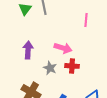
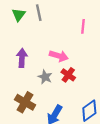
red cross: (72, 66) -> (68, 75), turned 32

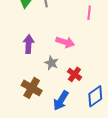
red cross: (68, 75) -> (74, 74), moved

